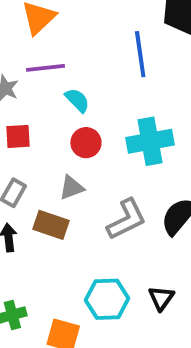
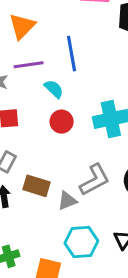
blue line: (140, 54) -> (71, 54), moved
gray triangle: (71, 188) -> (67, 201), moved

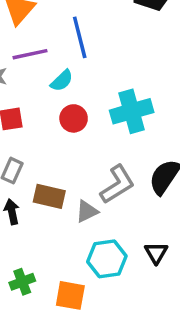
cyan semicircle: (54, 89) -> (62, 81), turned 96

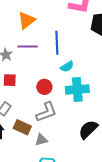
cyan semicircle: (62, 81) -> (67, 67), moved
gray L-shape: (117, 184) -> (46, 112), moved

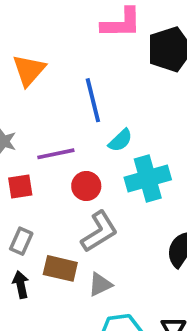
purple line: (28, 46) -> (56, 154), moved

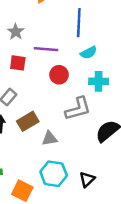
cyan cross: (148, 179) -> (99, 81), size x0.7
gray L-shape: (99, 232) -> (78, 109), moved
brown rectangle: (60, 268) -> (28, 121), turned -60

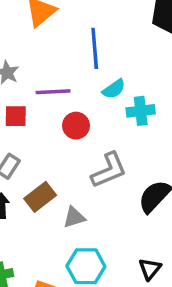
cyan cross: (99, 81) -> (141, 111), moved
black triangle: (87, 179) -> (150, 269), moved

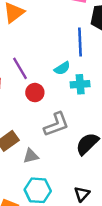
blue line: (95, 48) -> (80, 42), moved
purple line: (53, 92) -> (20, 68), turned 60

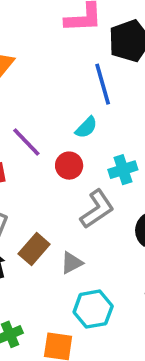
cyan cross: (80, 84) -> (123, 170), moved
red circle: (35, 93) -> (69, 166), moved

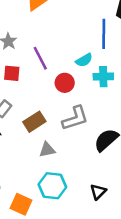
cyan cross: (123, 170) -> (103, 77), moved
brown rectangle: (34, 249) -> (34, 122), moved

